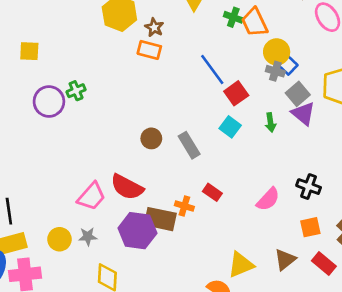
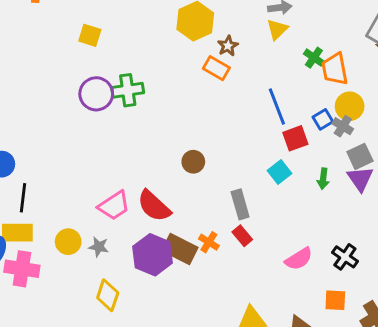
blue square: (288, 65) -> (323, 119), moved
green cross: (76, 91) -> (128, 90), size x1.5
gray rectangle: (189, 145) -> (240, 204), moved

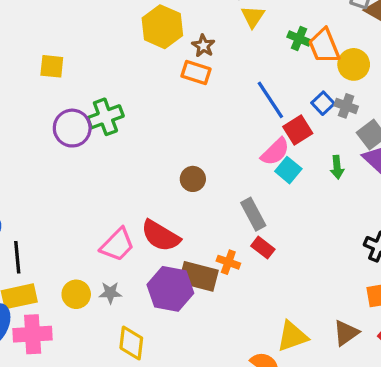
yellow circle: (350, 106) -> (354, 64), moved
pink semicircle: (299, 259) -> (275, 152), moved

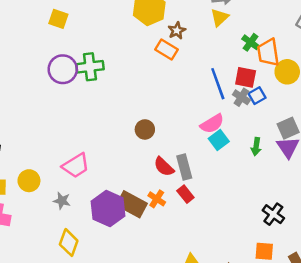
gray cross: (346, 106) -> (241, 97), moved
red square: (298, 130) -> (246, 77), moved, turned 30
red semicircle: (161, 236) -> (164, 167), moved, size x0.7
yellow circle: (76, 294) -> (29, 181), moved

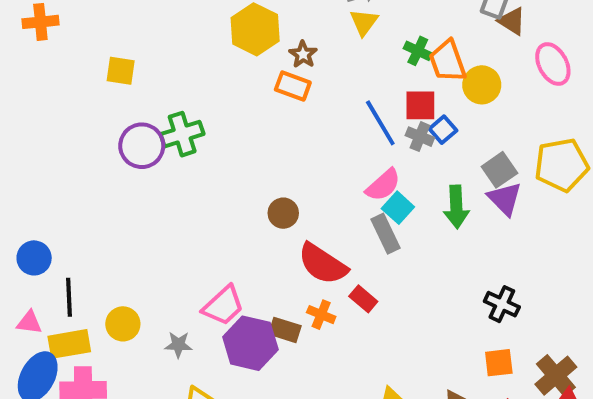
green arrow: (256, 147) -> (456, 207), size x1.5
pink trapezoid: (76, 166) -> (223, 306), moved
red semicircle: (164, 167) -> (323, 264), size x1.5
gray rectangle: (184, 167) -> (386, 234), moved
brown rectangle: (132, 204) -> (285, 330), size x0.7

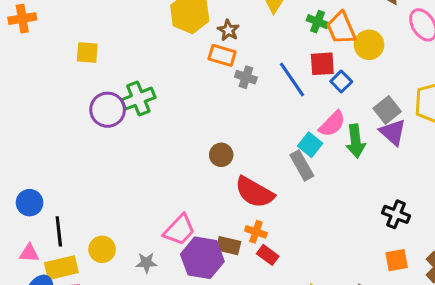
gray cross: (420, 137) -> (246, 77), moved
pink semicircle: (383, 185) -> (332, 124), moved
red rectangle: (363, 299) -> (268, 255), moved

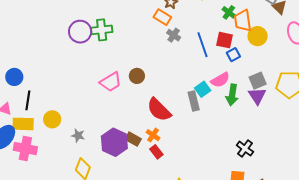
brown circle: (221, 155) -> (137, 76), moved
pink trapezoid: (179, 230) -> (111, 82), moved

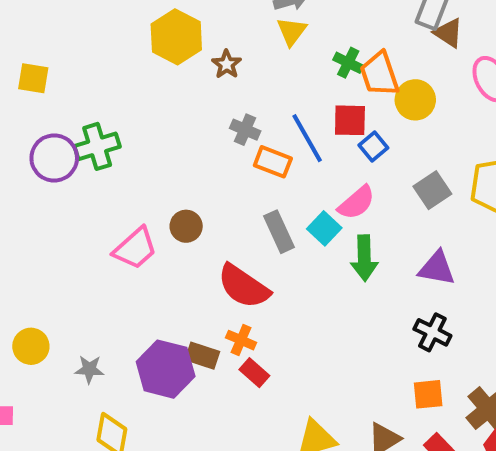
orange rectangle: (162, 17) -> (273, 162), moved
green arrow: (232, 95) -> (364, 258), moved
purple triangle: (257, 96) -> (437, 268), moved, turned -36
gray rectangle: (194, 101) -> (279, 232), moved

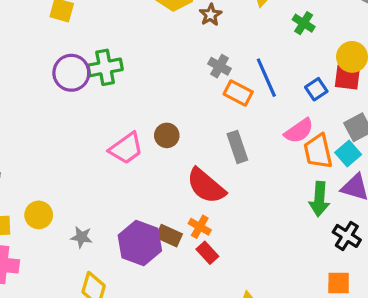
orange trapezoid: (379, 74) -> (318, 151), moved
red square: (350, 120) -> (347, 77), moved
cyan square: (324, 228) -> (348, 153), moved
green arrow: (364, 258) -> (319, 199), moved

